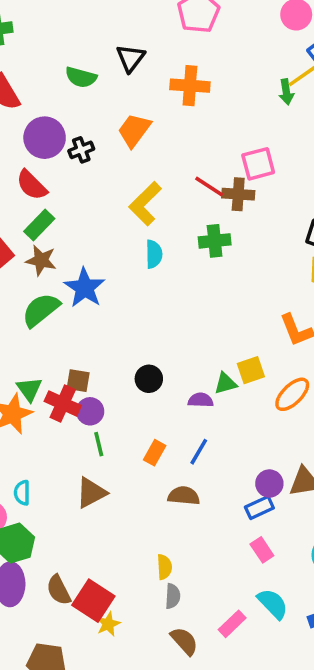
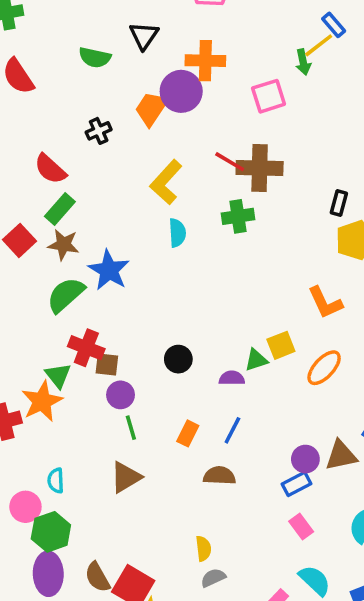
purple circle: (45, 138) -> (181, 91), moved
pink square: (258, 164) -> (269, 96), moved
brown cross: (238, 194) -> (260, 168), size x1.4
red cross: (63, 403) -> (86, 348), moved
gray semicircle: (173, 596) -> (213, 578), turned -115

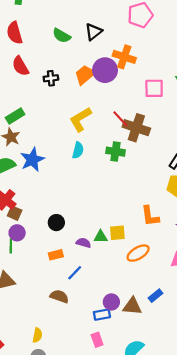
red semicircle: (50, 169) -> (20, 66), moved
green line: (131, 428) -> (11, 246), moved
orange rectangle: (188, 433) -> (56, 255), moved, turned 32

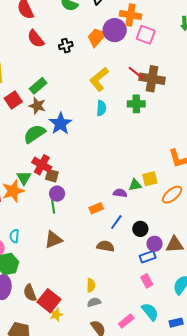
pink square: (154, 88) -> (146, 35), moved, turned 30
black circle: (56, 223) -> (140, 229), moved

